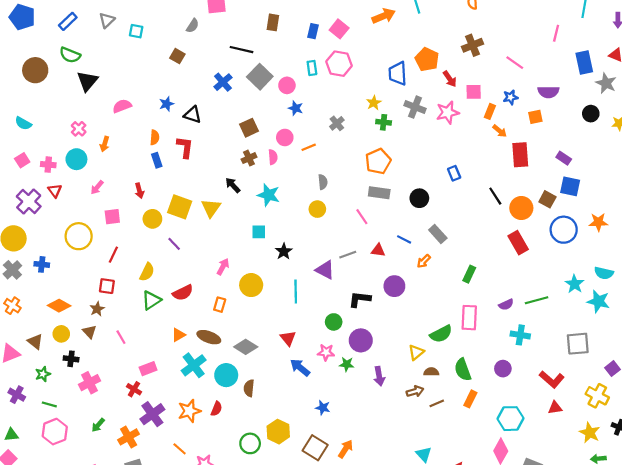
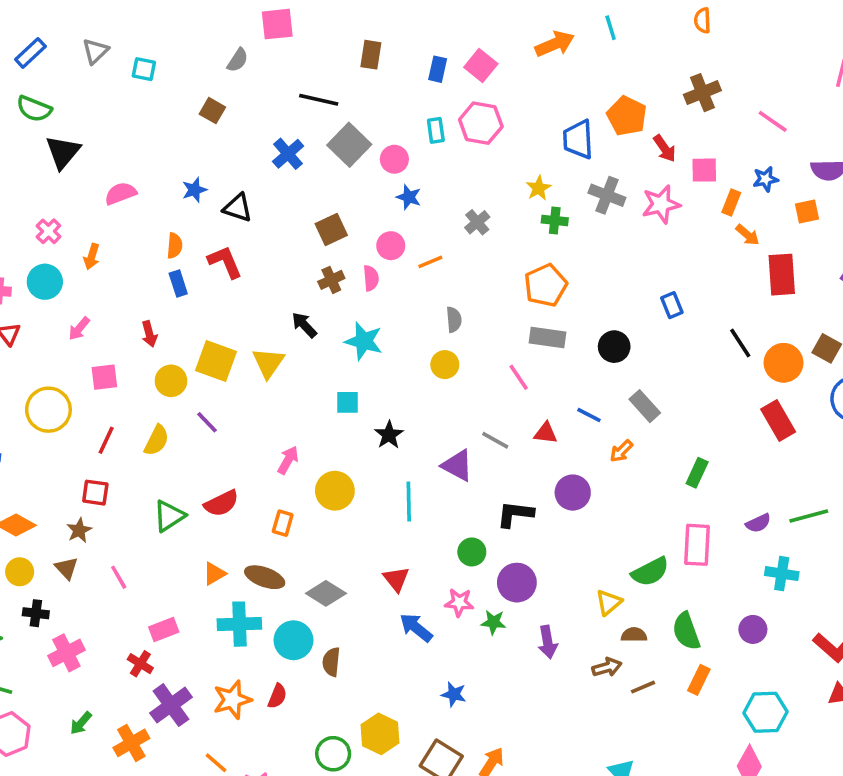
red L-shape: (185, 147) -> (225, 262), turned -30
gray line: (348, 255) -> (495, 440), turned 49
yellow semicircle: (147, 272) -> (157, 440), moved
cyan cross: (194, 365) -> (239, 624), turned 35

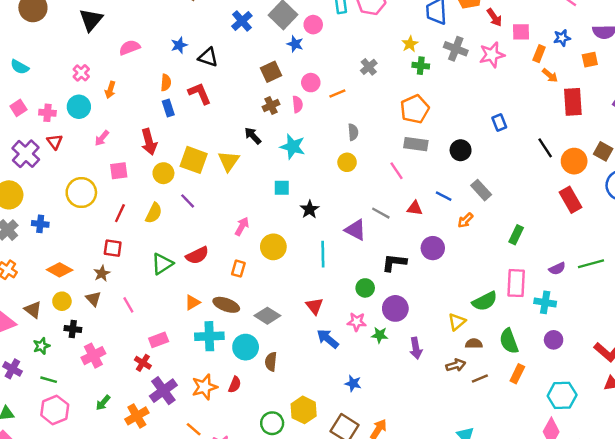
blue star: (409, 197) -> (295, 44), moved
red arrow: (149, 334) -> (149, 142), size x1.5
cyan cross: (782, 574) -> (545, 302), moved

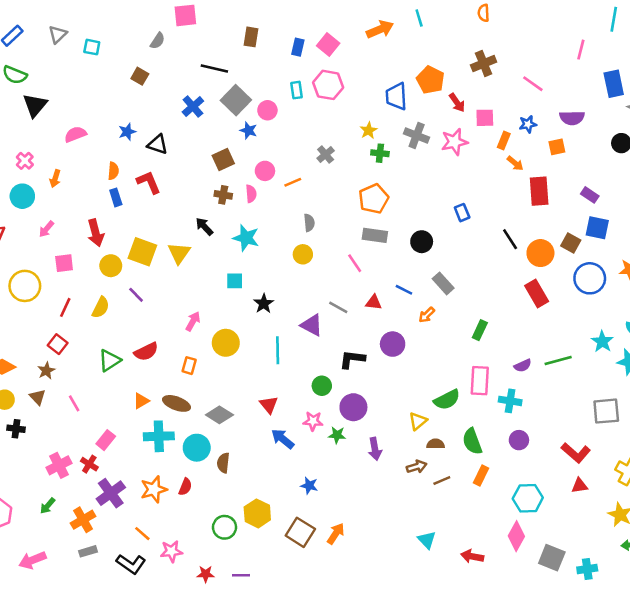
brown cross: (271, 106) -> (223, 195), turned 35
red square: (113, 248) -> (58, 344), turned 30
pink rectangle: (159, 340) -> (106, 440), turned -30
pink cross: (93, 356) -> (59, 465), moved

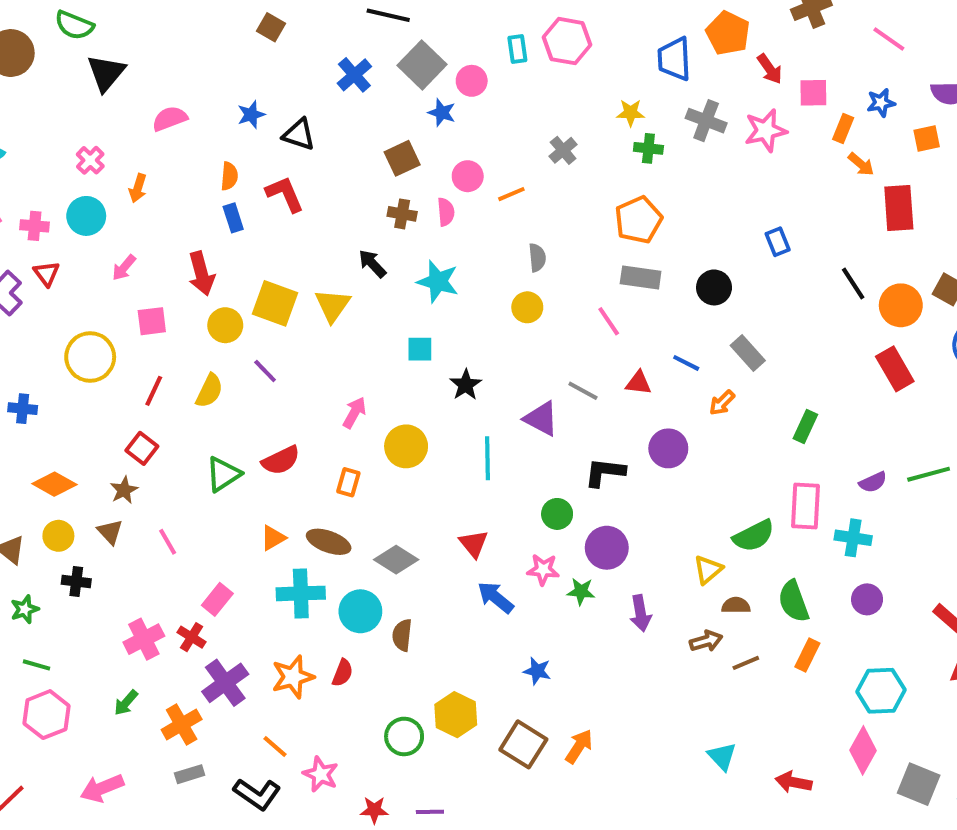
yellow star: (369, 130) -> (631, 113), turned 30
pink star: (171, 551) -> (321, 774), turned 30

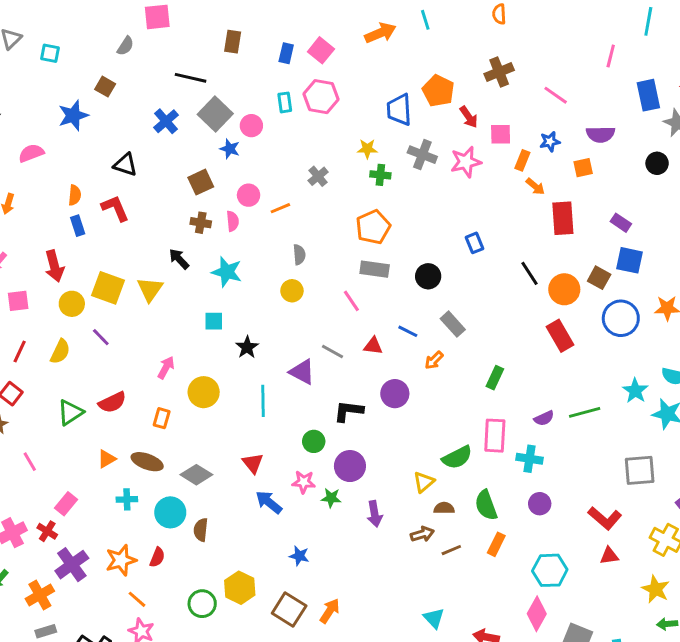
blue star: (251, 115) -> (73, 115), moved, size x1.5
cyan cross: (301, 593) -> (127, 499), size x0.6
orange line: (275, 746) -> (137, 599), moved

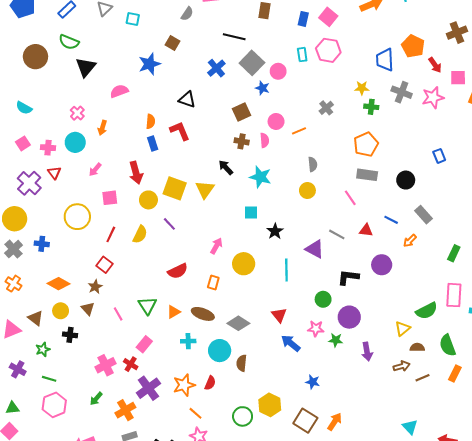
green triangle: (70, 412) -> (147, 306), moved, turned -30

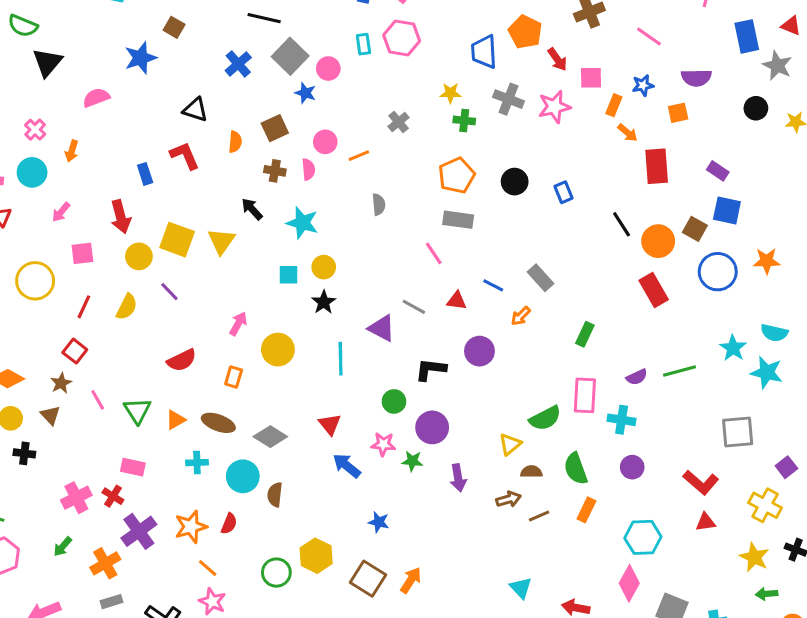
orange semicircle: (151, 121) -> (235, 142), moved
black circle: (406, 180) -> (515, 182), moved
yellow circle: (307, 191) -> (324, 267), moved
pink line: (118, 314) -> (98, 400), moved
pink rectangle: (144, 344) -> (133, 467), turned 63

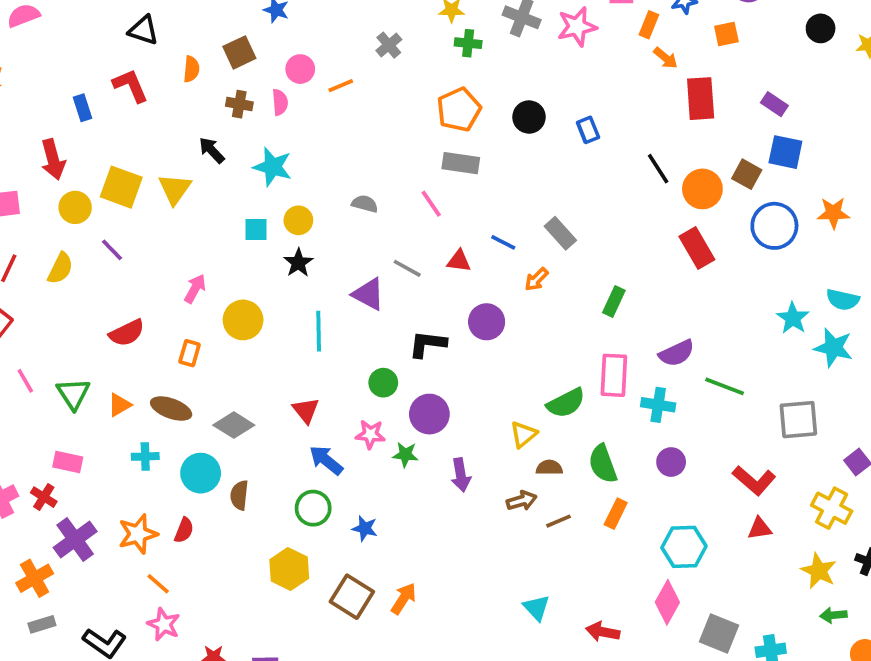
gray semicircle: (379, 204) -> (365, 204), moved, turned -70
green line: (680, 371) -> (725, 386), moved, turned 36
purple semicircle: (637, 377) -> (677, 353), size x1.4
green circle: (276, 573) -> (313, 508), moved

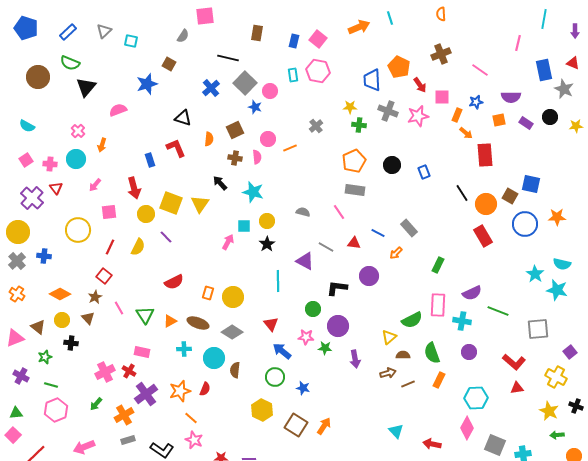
purple rectangle: (774, 104) -> (526, 123), moved
pink arrow: (195, 289) -> (228, 242), moved
yellow circle: (243, 320) -> (233, 297), moved

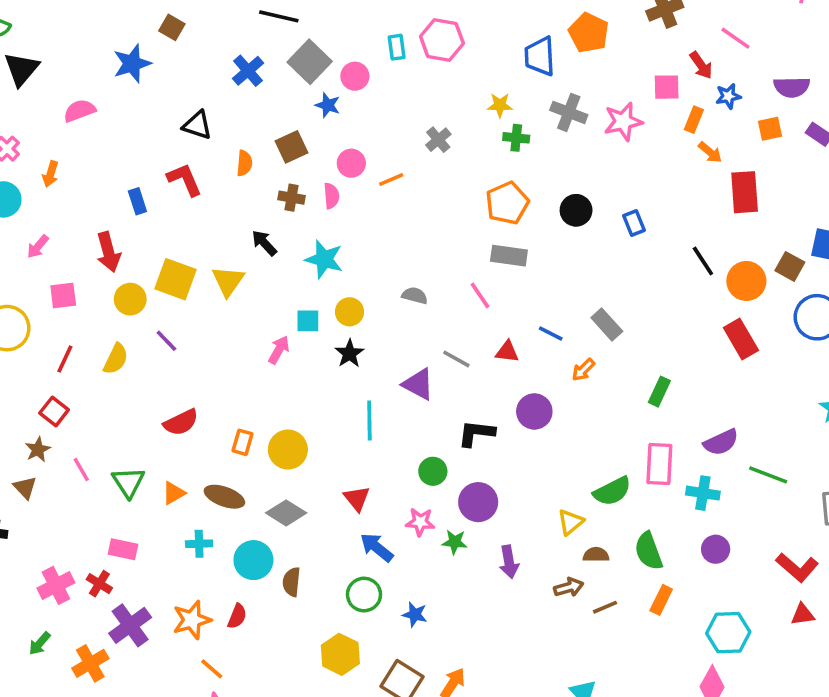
red arrow: (420, 85) -> (701, 65), moved

